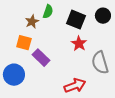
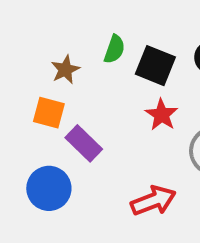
green semicircle: (48, 12) -> (114, 49), moved
blue circle: (14, 75) -> (49, 188), moved

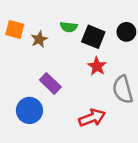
green semicircle: (114, 49) -> (69, 27), turned 77
orange square: (49, 113) -> (15, 29), moved

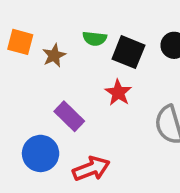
red star: (97, 66) -> (118, 93), moved
red arrow: (92, 118) -> (91, 169), moved

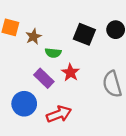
green semicircle: (95, 39) -> (53, 53), moved
red star: (118, 93) -> (70, 72), moved

